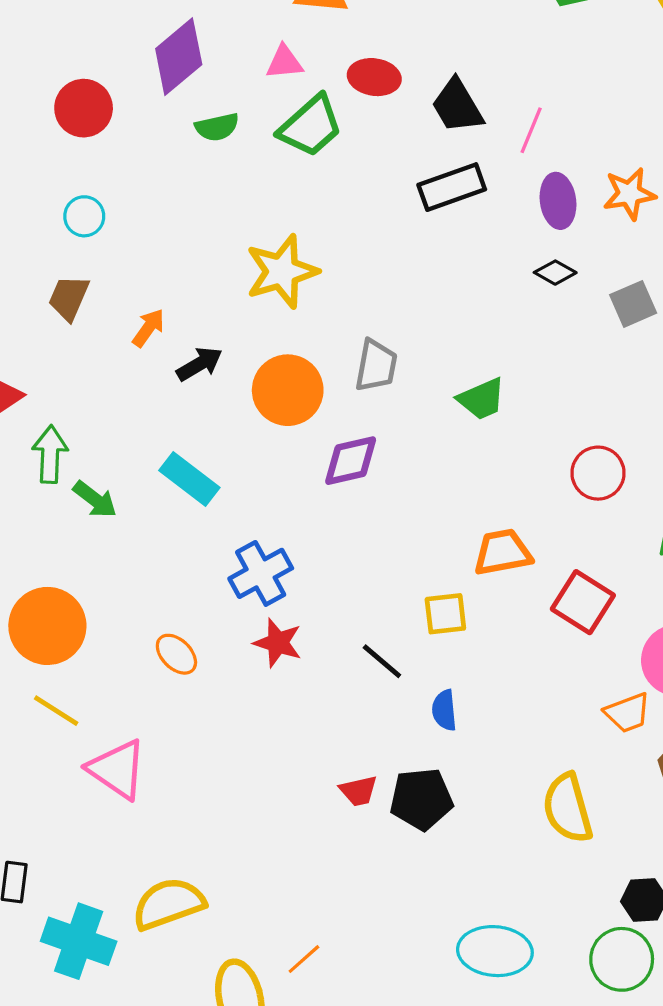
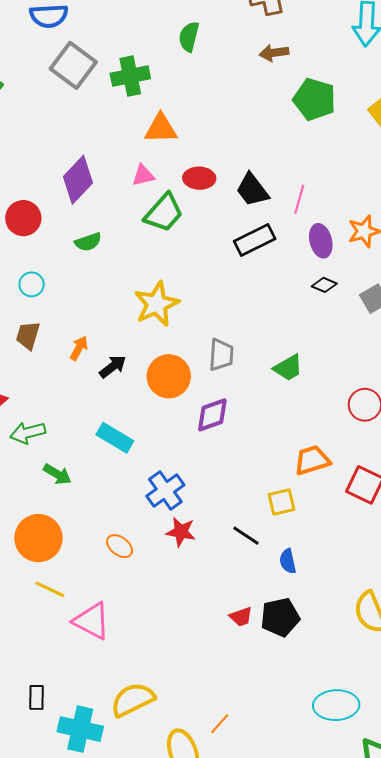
green semicircle: (217, 127) -> (88, 242), moved
green arrow: (50, 454) -> (28, 433), turned -100
green arrow: (95, 499) -> (57, 474), moved

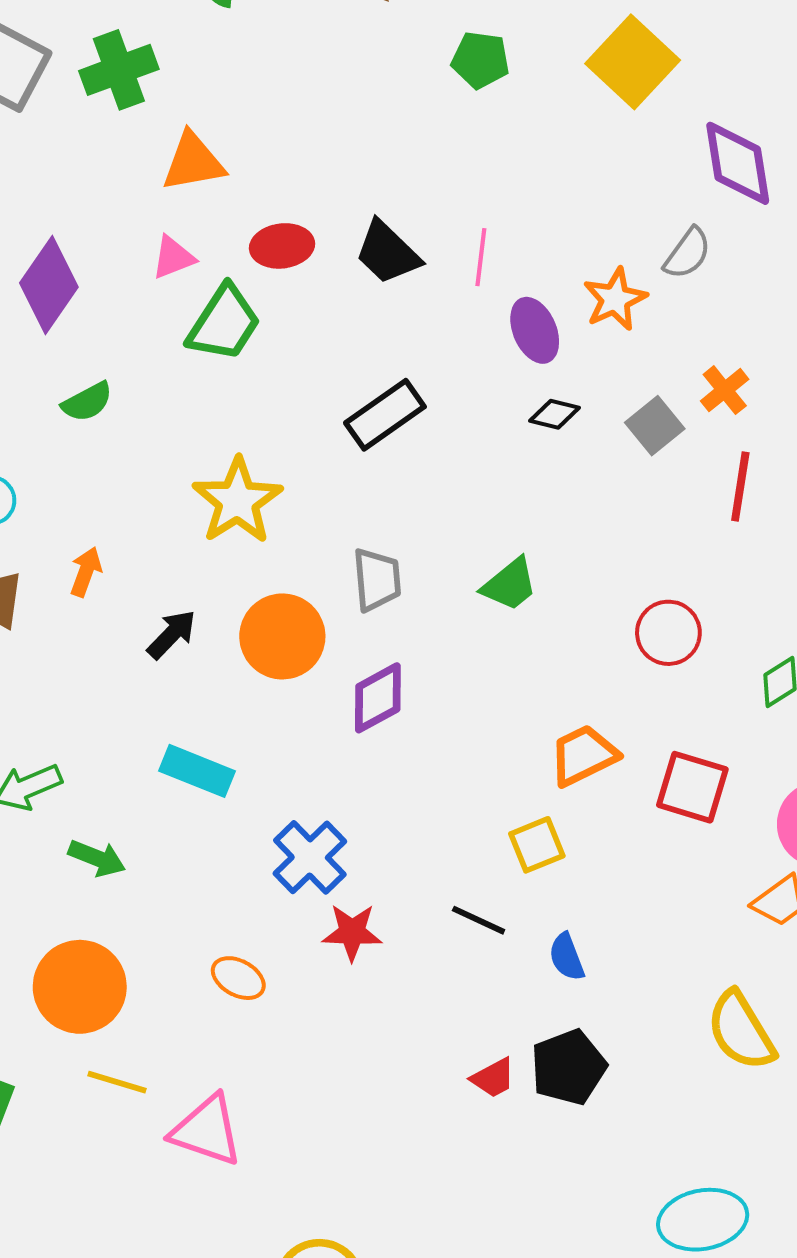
green pentagon: (314, 99) -> (480, 60), size x0.7
black rectangle: (255, 240) -> (385, 415), moved
orange arrow: (79, 348) -> (86, 572), moved

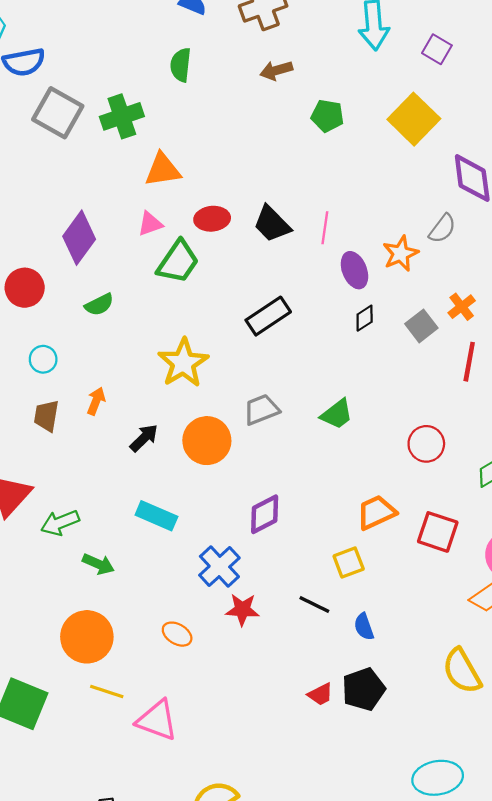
black diamond: (554, 414) -> (365, 318), turned -48
gray trapezoid: (377, 580) -> (261, 410), turned -108
purple diamond: (378, 698) -> (265, 514), moved

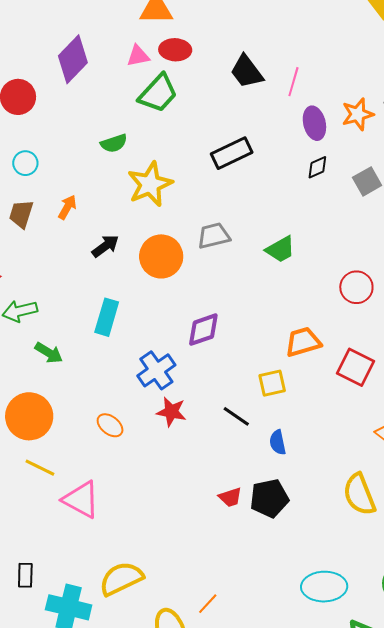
red ellipse: (212, 219) -> (175, 50), moved
green semicircle: (99, 305) -> (114, 143), moved
cyan rectangle: (156, 516) -> (107, 317), turned 75

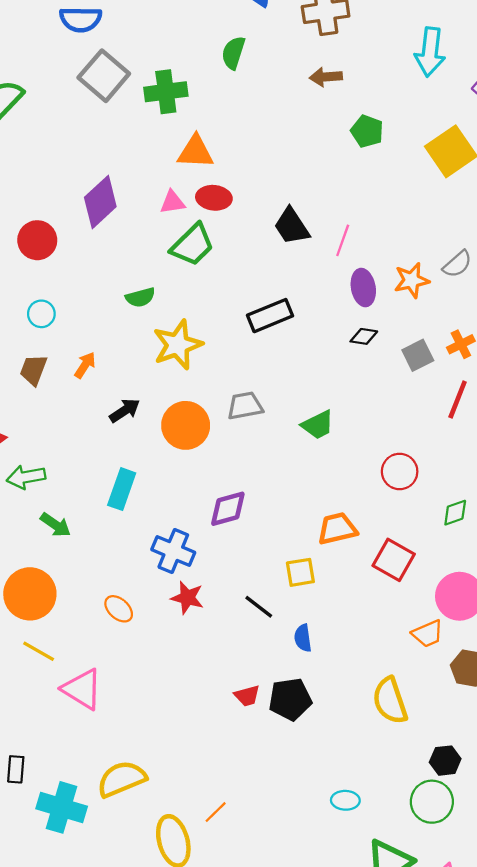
black diamond: (317, 167) -> (364, 336), turned 30
blue cross: (156, 370) -> (173, 551), turned -36
cyan ellipse: (324, 587) -> (345, 800), size x0.6

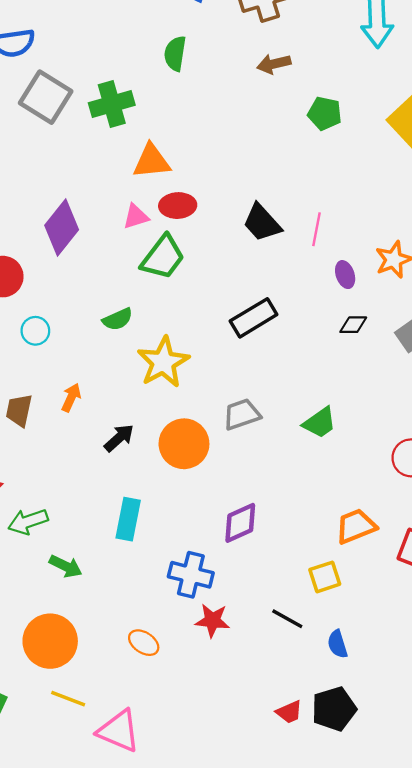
purple ellipse: (363, 288) -> (345, 275), size x0.7
cyan circle: (41, 314) -> (35, 331), moved

